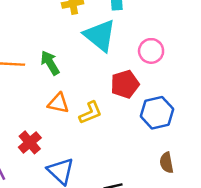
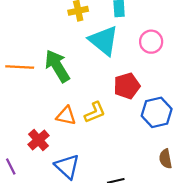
pink circle: (151, 51) -> (151, 42), moved
green arrow: (50, 63) -> (57, 66), size x1.4
orange triangle: (58, 103) -> (66, 116), moved

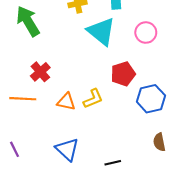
green arrow: (57, 66) -> (28, 21), moved
orange line: (20, 67) -> (23, 99), moved
red cross: (38, 140) -> (40, 72), moved

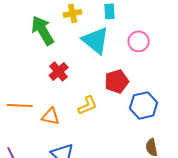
green arrow: (28, 21) -> (43, 30), moved
red cross: (40, 72) -> (59, 71), moved
orange triangle: (66, 102) -> (51, 116), moved

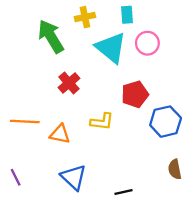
pink circle: (139, 41) -> (147, 43), moved
yellow L-shape: (88, 105) -> (102, 122), turned 30

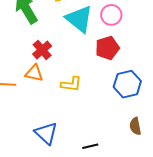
red pentagon: (135, 94) -> (107, 48), moved
orange triangle: (60, 134) -> (34, 73), moved

